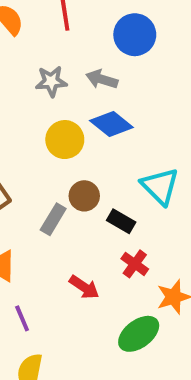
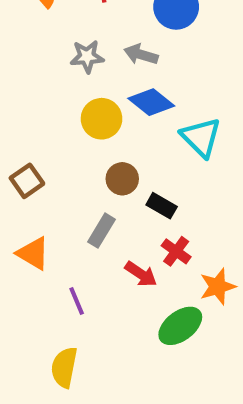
cyan triangle: (160, 186) -> (201, 137), moved
gray rectangle: (53, 219) -> (102, 231), moved
red arrow: (84, 287) -> (141, 274), moved
purple line: (22, 318) -> (77, 301), moved

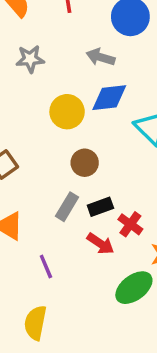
gray star: (87, 57) -> (30, 59), moved
blue diamond: (151, 102) -> (109, 98), turned -45
black rectangle: (162, 206) -> (100, 207), moved, turned -50

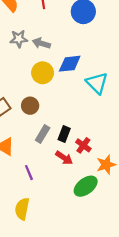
gray arrow: (100, 57) -> (41, 43), moved
brown circle: (85, 163) -> (30, 106), moved
black rectangle: (100, 207) -> (64, 134), turned -49

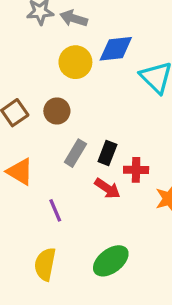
red cross: (83, 145) -> (136, 170), turned -35
green ellipse: (86, 186) -> (111, 261), moved

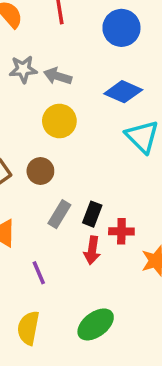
blue diamond: (116, 49) -> (123, 92), moved, turned 30
red arrow: (107, 188) -> (92, 250), turned 64

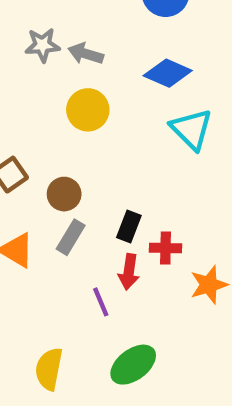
brown circle: (40, 171) -> (64, 194), moved
gray rectangle: (59, 214) -> (71, 237), moved
purple line: (39, 273) -> (101, 302), moved

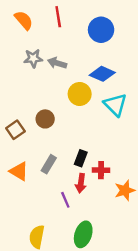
yellow circle: (88, 110) -> (80, 94), moved
brown circle: (64, 194) -> (45, 119), moved
green ellipse: (133, 365) -> (83, 234), turned -35

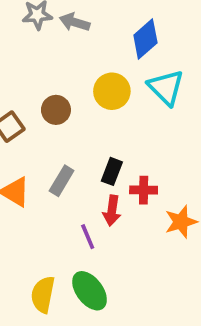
blue diamond: (102, 74) -> (145, 39), turned -65
yellow circle: (80, 94) -> (112, 91), moved
green ellipse: (83, 234) -> (90, 291), moved, turned -55

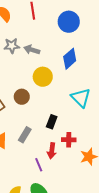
cyan triangle: (166, 87) -> (81, 98), moved
yellow circle: (112, 91) -> (43, 77), moved
black rectangle: (112, 171) -> (52, 122), moved

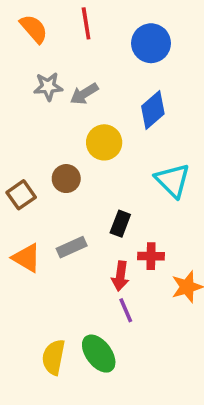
gray arrow: (32, 50) -> (84, 94), turned -49
gray rectangle: (25, 135) -> (72, 247), turned 35
purple line: (39, 165) -> (126, 310), moved

